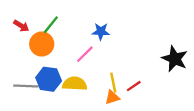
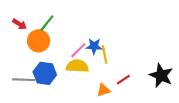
blue star: (101, 32) -> (94, 46), moved
black star: (175, 59) -> (161, 75), moved
yellow line: (113, 83) -> (105, 55), moved
yellow semicircle: (75, 84) -> (77, 66), moved

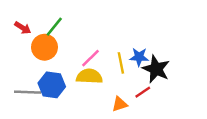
blue star: (94, 46) -> (139, 57), moved
black star: (161, 75) -> (156, 69), moved

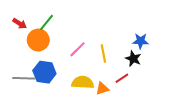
blue star: (139, 57) -> (141, 41), moved
black star: (156, 69) -> (133, 59), size x0.7
yellow semicircle: (89, 76) -> (83, 82), moved

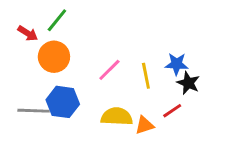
green line: (46, 22) -> (57, 20), moved
blue star: (141, 41) -> (177, 64), moved

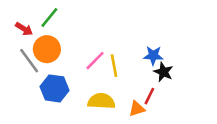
yellow line: (146, 76) -> (114, 66), moved
gray line: (34, 111) -> (29, 61), moved, turned 52
red line: (172, 111) -> (149, 96), turned -30
orange triangle: (144, 125) -> (137, 109), moved

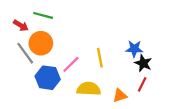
green line: (49, 18) -> (43, 15), turned 66
pink line: (95, 61) -> (71, 64), moved
red line: (149, 96) -> (142, 84), moved

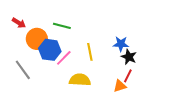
green line: (43, 15) -> (62, 26), moved
gray line: (25, 53) -> (23, 70), moved
blue hexagon: (48, 78) -> (50, 50), moved
orange triangle: (120, 96) -> (120, 86), moved

